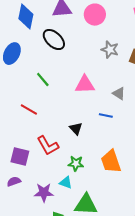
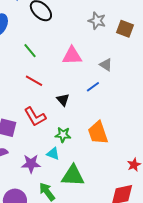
red line: (29, 110) -> (34, 81), moved
blue line: (106, 116) -> (93, 87), turned -48

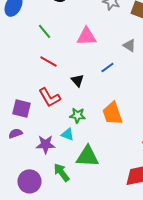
gray triangle: (106, 65) -> (129, 45), moved

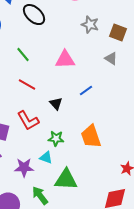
gray triangle: (129, 45) -> (111, 59), moved

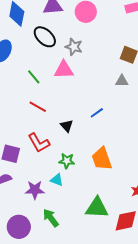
gray star: (90, 25) -> (74, 47), moved
gray triangle: (111, 59) -> (122, 81), turned -32
pink triangle: (65, 60) -> (64, 70), moved
green triangle: (66, 180) -> (97, 208), moved

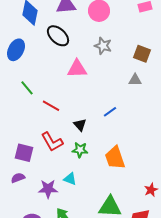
gray star: (74, 47) -> (103, 46), moved
green line: (34, 77) -> (27, 88), moved
green star: (67, 161) -> (80, 150), moved

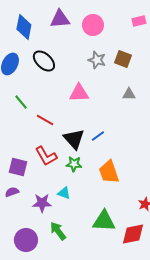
black ellipse: (58, 36) -> (44, 61), moved
brown square: (142, 54) -> (123, 59), moved
pink triangle: (77, 69) -> (79, 93), moved
blue line: (110, 112) -> (98, 136), moved
black triangle: (80, 125) -> (74, 139), size x1.6

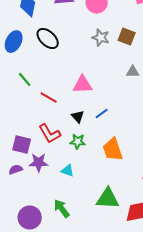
pink triangle: (79, 93) -> (83, 85), moved
black triangle: (74, 139) -> (78, 117), size x0.6
purple star: (42, 203) -> (39, 163), moved

